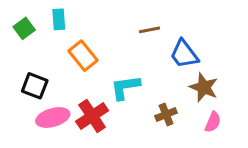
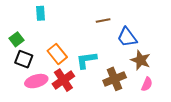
green square: (24, 28) -> (16, 39), moved
orange rectangle: (83, 56) -> (57, 54), moved
brown cross: (166, 114) -> (115, 79), size x1.5

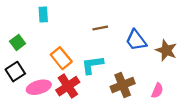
brown line: (103, 21) -> (100, 28), moved
black square: (24, 59) -> (15, 72), moved, turned 36
brown star: (141, 60) -> (166, 50), moved

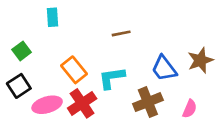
blue trapezoid: (136, 40) -> (164, 68), moved
brown star: (166, 50) -> (200, 60), turned 30

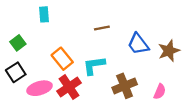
blue trapezoid: (164, 68) -> (138, 44), moved

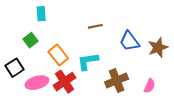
green square: (18, 43) -> (31, 40), moved

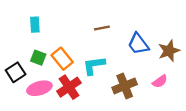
cyan rectangle: (41, 14) -> (35, 25), moved
green square: (31, 40) -> (38, 58), moved, turned -32
pink semicircle: (150, 86) -> (160, 81), moved, turned 32

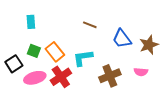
brown line: (102, 28) -> (90, 25), turned 32
pink semicircle: (160, 81) -> (141, 72), turned 40

